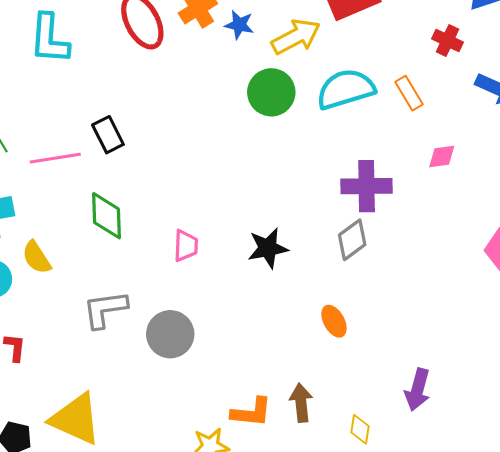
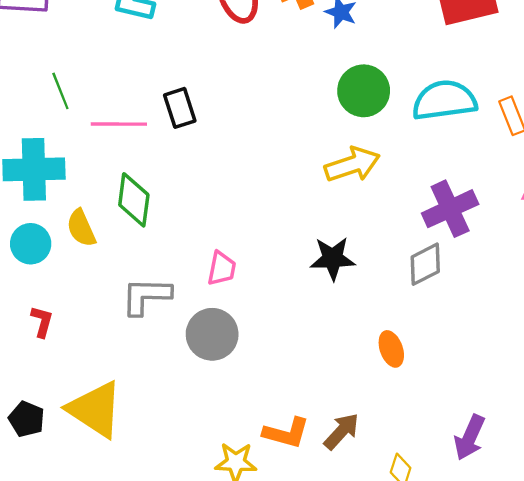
yellow arrow: (296, 37) -> (352, 165), moved
purple cross: (367, 186) -> (450, 209), turned -33
green diamond: (106, 216) -> (134, 200), moved
pink trapezoid: (186, 246) -> (222, 268), moved
brown arrow: (301, 403) -> (341, 431), turned 39

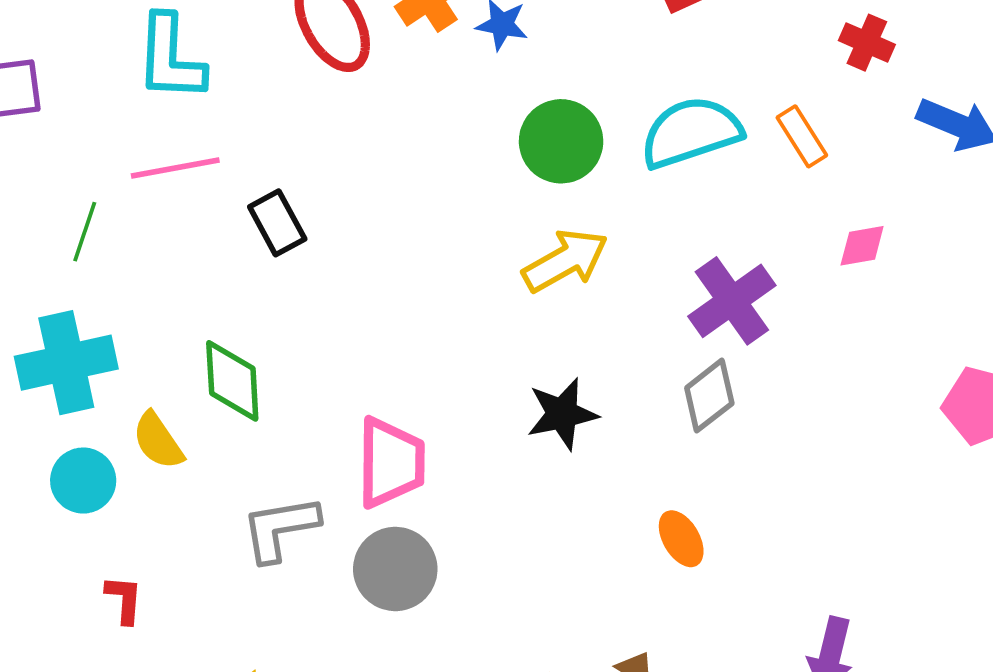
green line: (60, 91) -> (85, 232), turned 51
pink line: (119, 124) -> (175, 168), moved
pink trapezoid: (222, 268) -> (391, 463), size x1.6

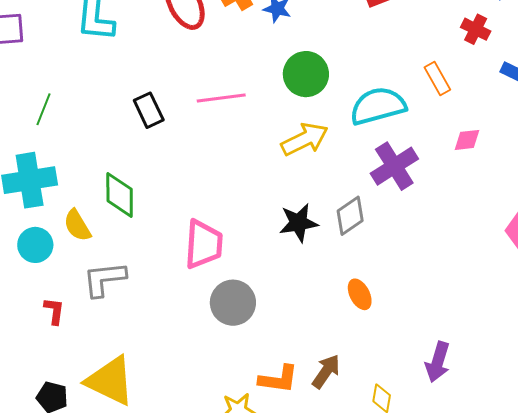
cyan semicircle: (691, 132) -> (378, 106), moved
pink line: (175, 168) -> (221, 98), moved
gray diamond: (709, 396) -> (350, 216), moved
gray L-shape: (280, 528) -> (104, 279), moved
gray circle: (395, 569) -> (233, 303), moved

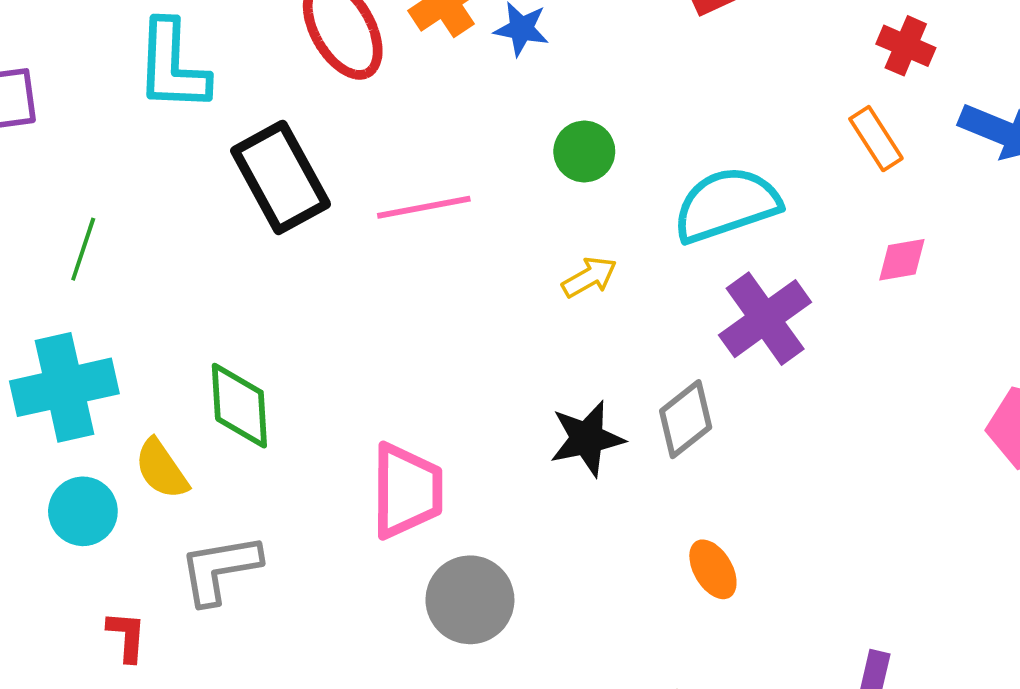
green circle: (306, 74) -> (584, 151), size x0.7
orange rectangle: (437, 79) -> (876, 139), moved
black rectangle: (149, 110) -> (281, 177), moved, size x1.6
yellow arrow: (305, 139) -> (589, 277), size x0.6

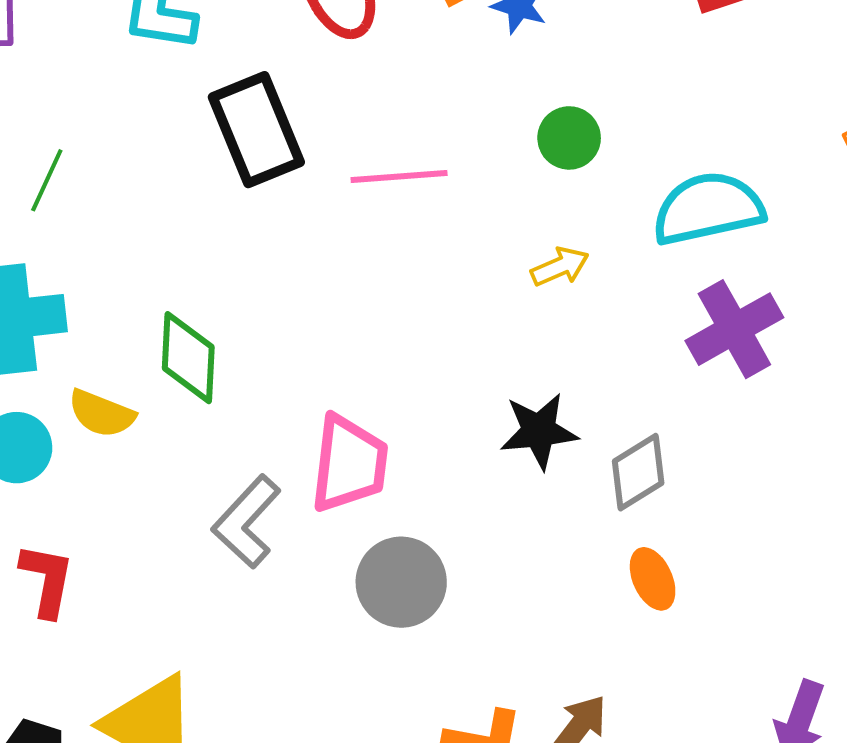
gray diamond: (686, 419) -> (638, 472), moved
yellow semicircle: (161, 469) -> (101, 414), turned -40
gray L-shape: (220, 569) -> (247, 522), moved, turned -44
red L-shape: (127, 636) -> (47, 580), size x1.4

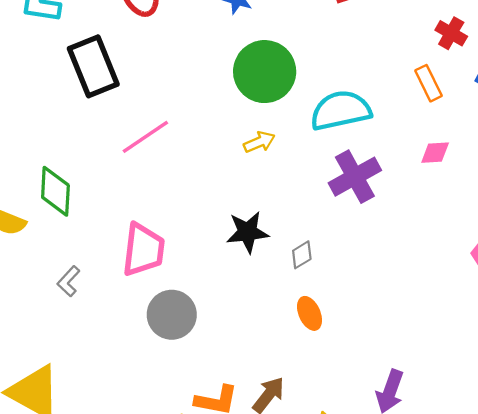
green circle: (569, 138) -> (265, 72), size x1.8
pink line: (399, 176) -> (145, 137), moved, turned -30
gray diamond: (638, 472) -> (302, 255), size x0.7
gray L-shape: (247, 522) -> (69, 281), moved, size x0.6

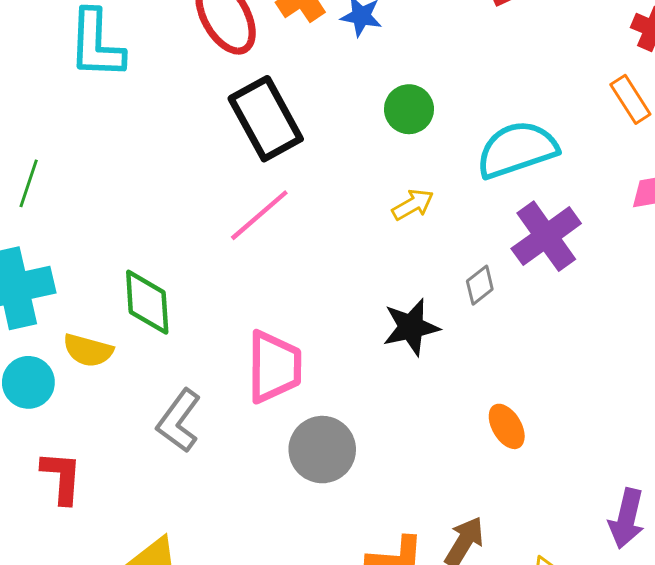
black rectangle: (93, 66) -> (266, 119), moved
green circle: (265, 72) -> (409, 109), size x0.6
gray diamond: (302, 255) -> (480, 285), moved
gray L-shape: (69, 281) -> (179, 421), size x1.5

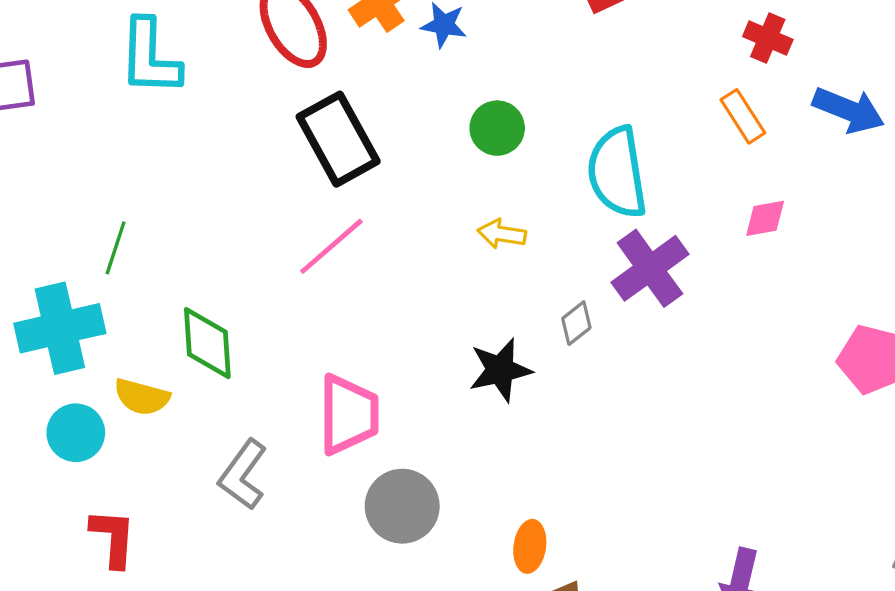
cyan semicircle: (517, 150) -> (617, 172), turned -80
green line: (29, 183) -> (116, 248), moved
yellow arrow: (413, 205) -> (502, 234), turned -141
orange ellipse: (507, 426) -> (530, 546), moved, turned 39

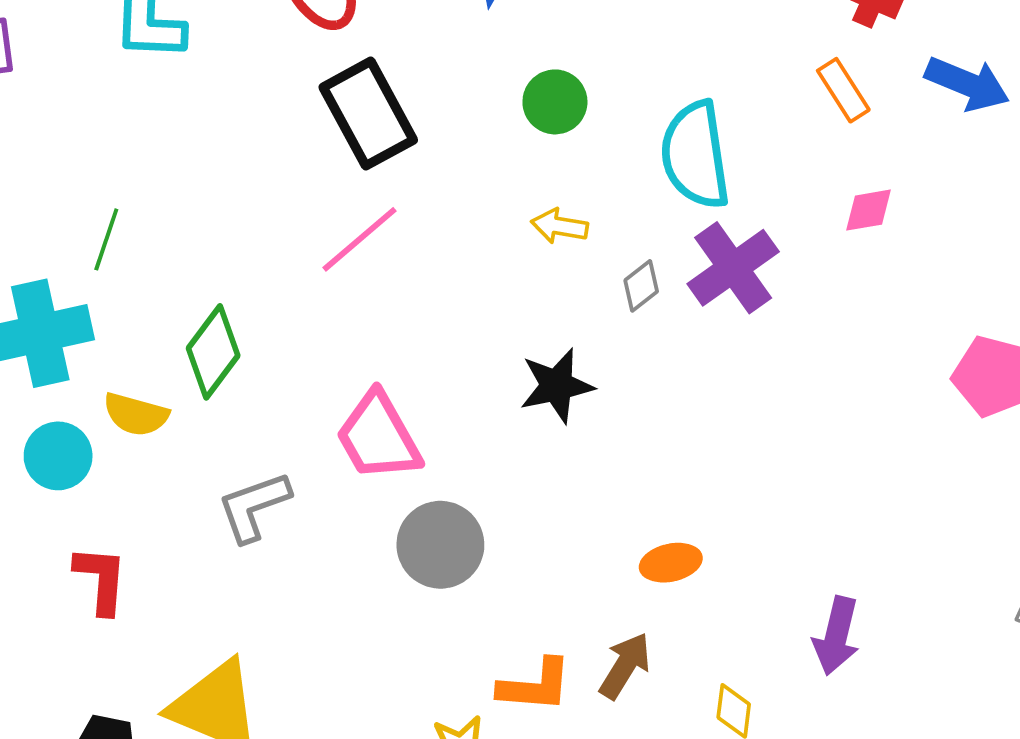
gray diamond: (576, 323) -> (641, 286), moved
green diamond: (207, 343) -> (213, 352), turned 40
pink trapezoid: (349, 414) -> (378, 437), turned 150
gray L-shape: (243, 475) -> (254, 507), turned 34
orange ellipse: (530, 546) -> (671, 563), moved, turned 69

